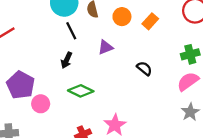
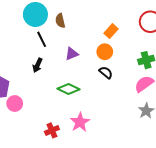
orange circle: (122, 17) -> (105, 52), moved
green diamond: (81, 91) -> (69, 89), moved

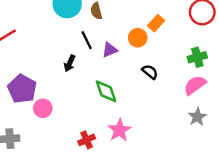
black line: (42, 39) -> (87, 40), moved
orange circle: (105, 52) -> (138, 38), moved
green diamond: (69, 89) -> (106, 91), turned 45

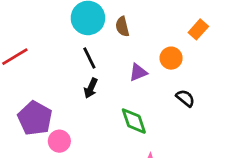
orange rectangle: (156, 23) -> (198, 29), moved
black line: (87, 40) -> (89, 58), moved

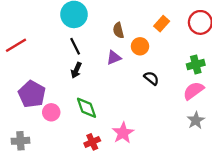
brown semicircle: (122, 27) -> (118, 30), moved
green diamond: (134, 121) -> (87, 108), moved

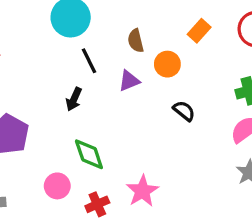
black line: (75, 46) -> (89, 61), moved
pink circle: (51, 112) -> (57, 186), moved

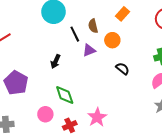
orange rectangle: (199, 31) -> (122, 14), moved
black line: (89, 61) -> (75, 34), moved

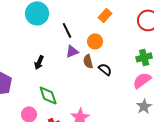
brown semicircle: (93, 26) -> (88, 61), moved
black line: (75, 34) -> (67, 30), moved

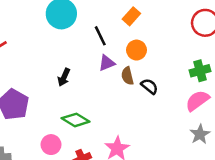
orange rectangle: (105, 15) -> (131, 16), moved
green diamond: (48, 95) -> (76, 120), turned -40

